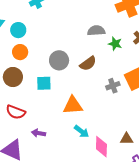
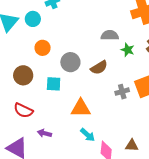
cyan circle: (18, 30) -> (33, 19), moved
orange circle: (20, 52) -> (43, 48), moved

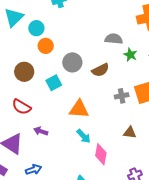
cyan circle: (33, 19) -> (36, 28), moved
cyan square: (54, 84) -> (54, 83), turned -35
brown triangle: (132, 145) -> (130, 133), moved

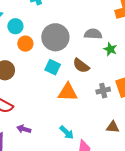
gray circle: (72, 62) -> (55, 37), moved, size x1.4
brown semicircle: (100, 70) -> (81, 66), turned 66
cyan square: (54, 83) -> (53, 67), moved, turned -35
orange triangle: (79, 109) -> (68, 92), moved

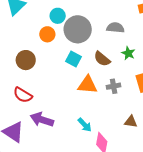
cyan circle: (15, 26) -> (58, 16), moved
green star: (110, 49) -> (128, 53), moved
gray cross: (103, 91) -> (114, 86), moved
purple arrow: (24, 129) -> (42, 120), size x1.6

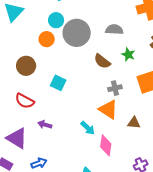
cyan square: (74, 59) -> (58, 83), moved
orange triangle: (87, 85) -> (108, 109), moved, turned 30
purple arrow: (42, 120) -> (45, 125), size x0.6

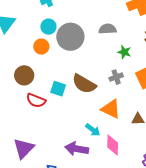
brown semicircle: (102, 61) -> (84, 84), moved, size x1.4
gray cross: (115, 88) -> (116, 77), moved
red semicircle: (25, 101) -> (36, 100), moved
purple arrow: (45, 125) -> (77, 149), moved, size x1.6
purple triangle: (17, 138) -> (24, 148), turned 50

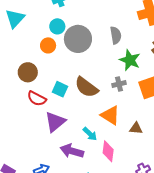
gray semicircle: (107, 29) -> (116, 35), turned 78
green star: (124, 52) -> (130, 60), size x1.5
purple triangle: (24, 148) -> (55, 122), moved

